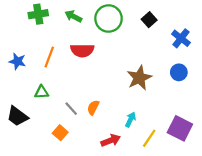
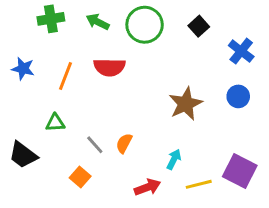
blue star: (17, 61) -> (23, 69), moved
yellow line: (149, 138) -> (199, 184), turned 42

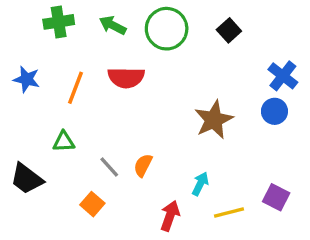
blue cross: (241, 51) -> (283, 76), moved
purple square: (240, 171) -> (276, 197), size x0.7
red arrow: (147, 187) -> (170, 216), turned -50

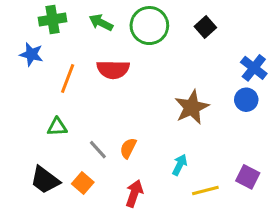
blue star: (27, 79) -> (31, 54), moved
black trapezoid: (27, 179) -> (45, 180), moved
red arrow: (170, 216) -> (134, 194), moved

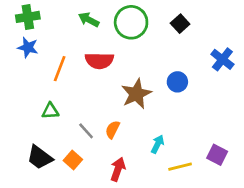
green cross: (53, 19) -> (28, 17), moved
blue circle: (246, 100) -> (177, 82), moved
brown star: (192, 107) -> (136, 94), moved

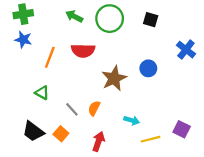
black square: (180, 24) -> (151, 20), turned -32
green triangle: (50, 111) -> (42, 93), turned 32
cyan arrow: (158, 144) -> (132, 120), turned 80

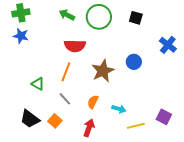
orange line: (50, 57) -> (66, 72), moved
orange semicircle: (94, 108) -> (93, 102), moved

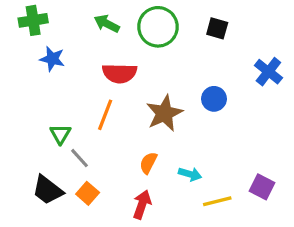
blue star: (21, 36) -> (52, 59), moved
green triangle: (38, 84) -> (60, 134), turned 32
gray line: (65, 99) -> (80, 158), moved

